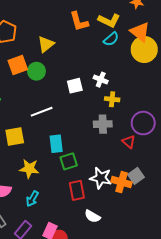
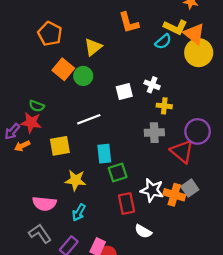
yellow L-shape: (109, 20) -> (175, 27), moved
orange square: (18, 65) -> (63, 69), turned -30
red triangle: (129, 142) -> (182, 151), size x1.6

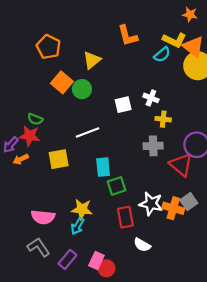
yellow star: (75, 180) -> (82, 209), moved

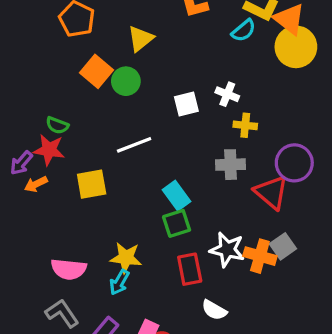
cyan rectangle: (103, 167) -> (177, 196), moved, turned -30

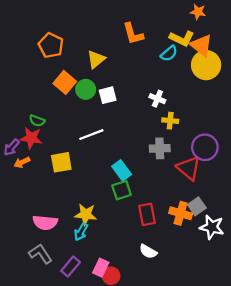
white square: (186, 104) -> (108, 95), moved
white star: (227, 250) -> (212, 227), moved
red rectangle: (190, 269) -> (147, 214), moved

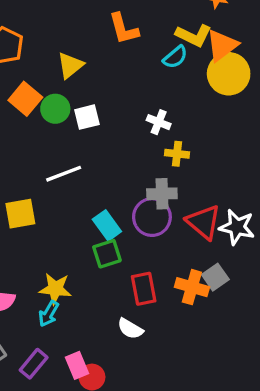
orange triangle: (201, 45) -> (222, 45), turned 45
purple circle: (205, 147) -> (152, 217), moved
white star: (212, 227) -> (237, 227), moved
white semicircle: (148, 251) -> (130, 329), moved
pink rectangle: (101, 268) -> (77, 365), turned -48

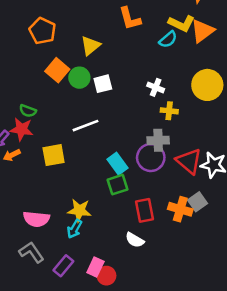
yellow circle: (229, 74) -> (207, 85), moved
pink rectangle: (77, 365) -> (95, 267), turned 48

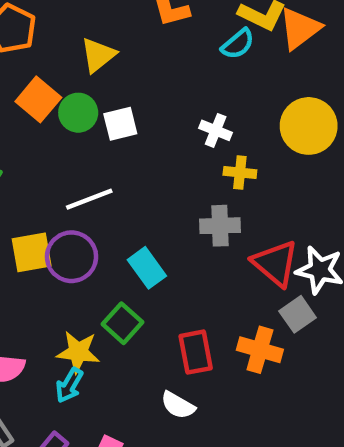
purple circle: (151, 158) -> (72, 257), moved
green square: (118, 185) -> (122, 323), moved, turned -30
gray square: (197, 202) -> (298, 314), moved

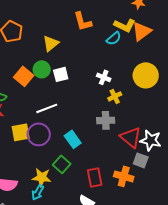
orange square: (38, 99) -> (24, 76), moved
yellow cross: (240, 173) -> (115, 96), turned -32
gray square: (298, 314) -> (141, 160), turned -35

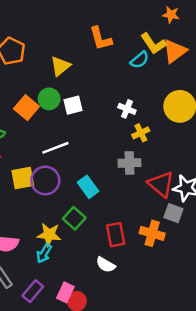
yellow L-shape: (125, 25) -> (153, 44), turned 30

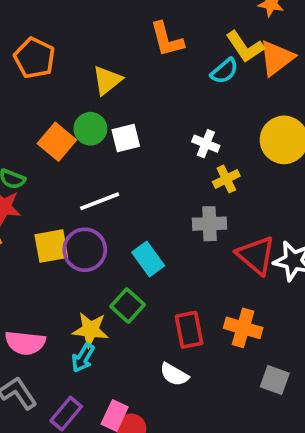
gray square: (173, 213) -> (275, 380), moved

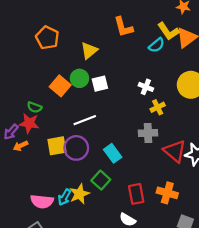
yellow star: (90, 330) -> (79, 194), turned -30
cyan arrow: (83, 358) -> (64, 197), moved

